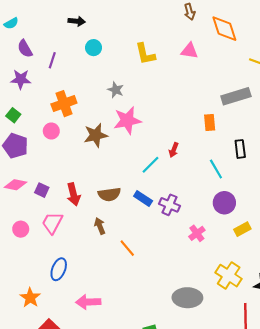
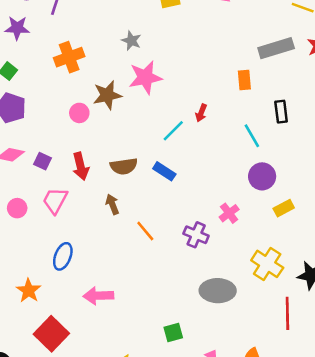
pink circle: (51, 131) -> (79, 113), moved
purple cross: (169, 205) -> (196, 235), moved

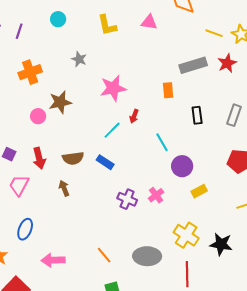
pink star: (145, 77) -> (113, 88), moved
cyan line: (252, 136) -> (162, 142), moved
orange line: (145, 231) -> (104, 255), moved
purple cross: (196, 235) -> (127, 199), moved
red line: (287, 313) -> (187, 274), moved

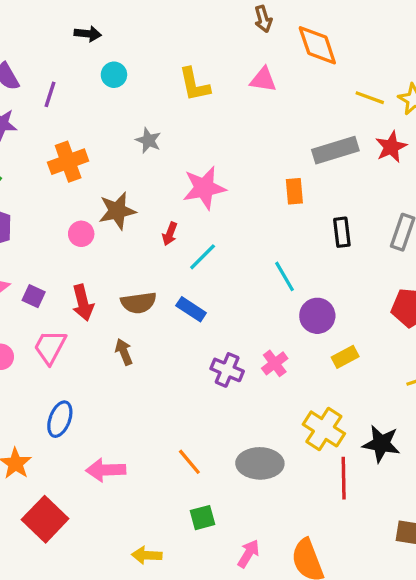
red arrow: (134, 116) -> (170, 234), moved
red line: (187, 274) -> (344, 478), moved

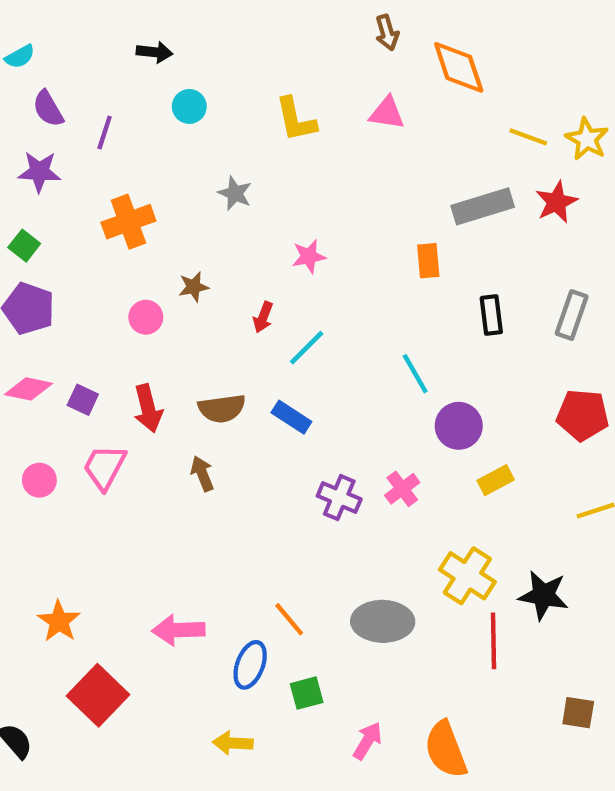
pink star: (204, 188) -> (309, 256), size x0.6
brown star: (117, 211) -> (194, 287), size x0.6
blue ellipse: (60, 419) -> (250, 665), moved

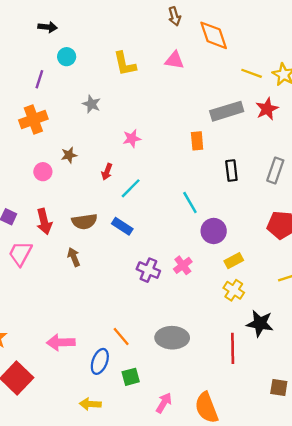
purple line: (105, 133) -> (39, 79), moved
yellow cross: (467, 576) -> (234, 290), moved, size x0.7

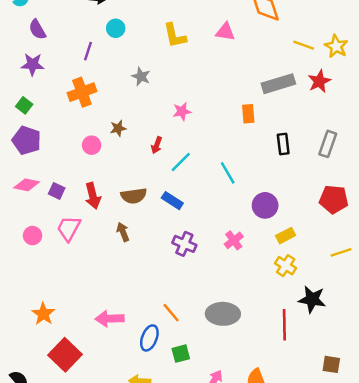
cyan line: (190, 203) -> (228, 173), moved
purple cross: (148, 270) -> (184, 244), moved

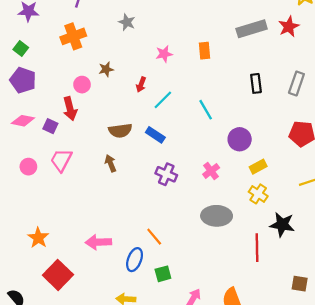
orange rectangle: (248, 114) -> (205, 51), moved
red arrow: (93, 196) -> (70, 109), moved
gray ellipse: (223, 314) -> (217, 216), moved

